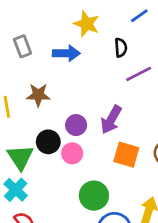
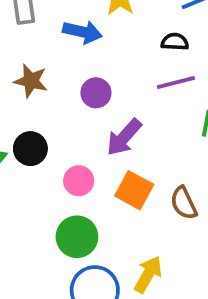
black semicircle: (121, 48) -> (175, 42), moved, turned -96
purple circle: (76, 125) -> (96, 93), moved
pink circle: (72, 153) -> (79, 181), moved

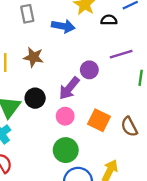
black semicircle: (175, 42) -> (109, 20), moved
purple circle: (96, 93) -> (89, 70), moved
purple arrow: (124, 137) -> (69, 88), moved

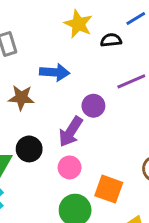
blue arrow: (63, 26) -> (55, 72), moved
orange square: (99, 120) -> (109, 189), moved

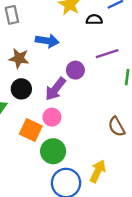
black circle: (29, 149) -> (21, 89), moved
orange square: (109, 189) -> (31, 130), moved

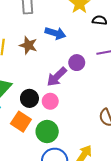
black circle: (21, 89) -> (29, 98), moved
orange square: (31, 130) -> (21, 122), moved

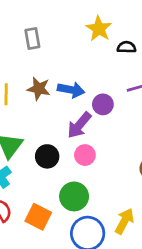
blue arrow: (55, 33) -> (71, 90), moved
pink circle: (50, 101) -> (85, 155), moved
orange square: (21, 122) -> (38, 217), moved

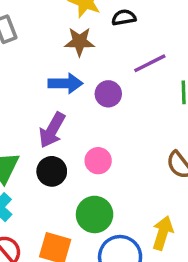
brown star: (39, 89) -> (79, 42), moved
purple arrow: (79, 125) -> (52, 130), moved

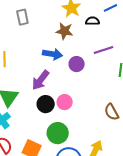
black circle: (52, 171) -> (46, 104), moved

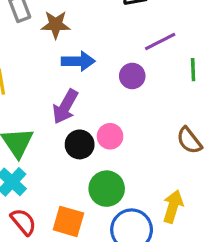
brown star: (64, 31) -> (56, 25), moved
purple circle: (77, 64) -> (132, 76), moved

